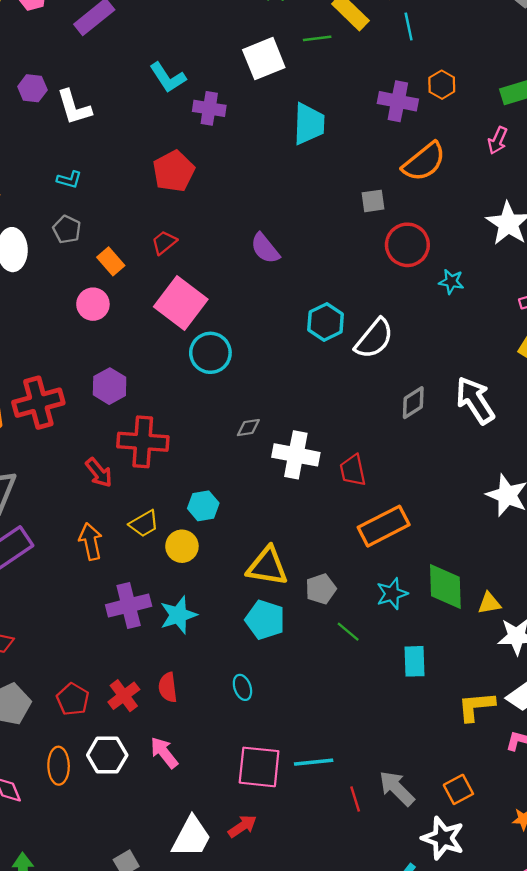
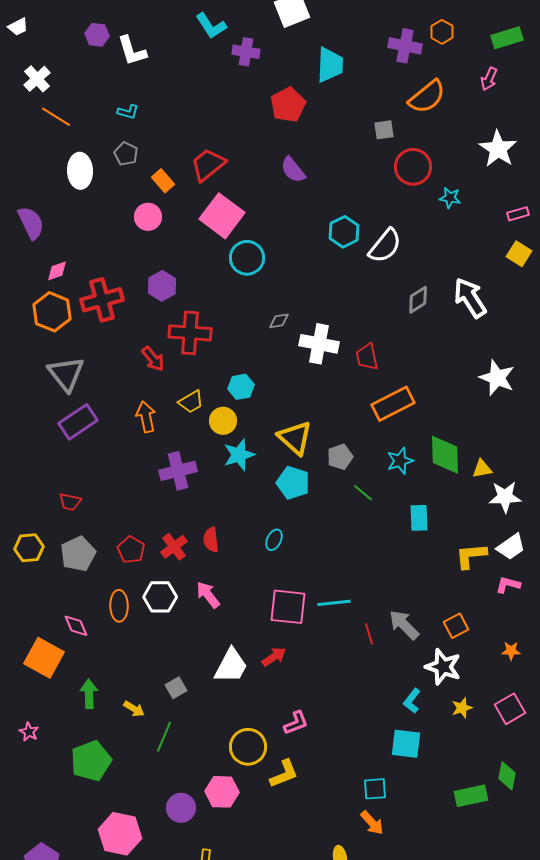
red pentagon: (174, 171) -> (288, 105), moved
red trapezoid: (164, 242) -> (208, 165), size x1.6
yellow triangle: (267, 566) -> (295, 438), turned 33
cyan star: (178, 615) -> (239, 455), moved
cyan ellipse: (242, 687) -> (274, 540), turned 45

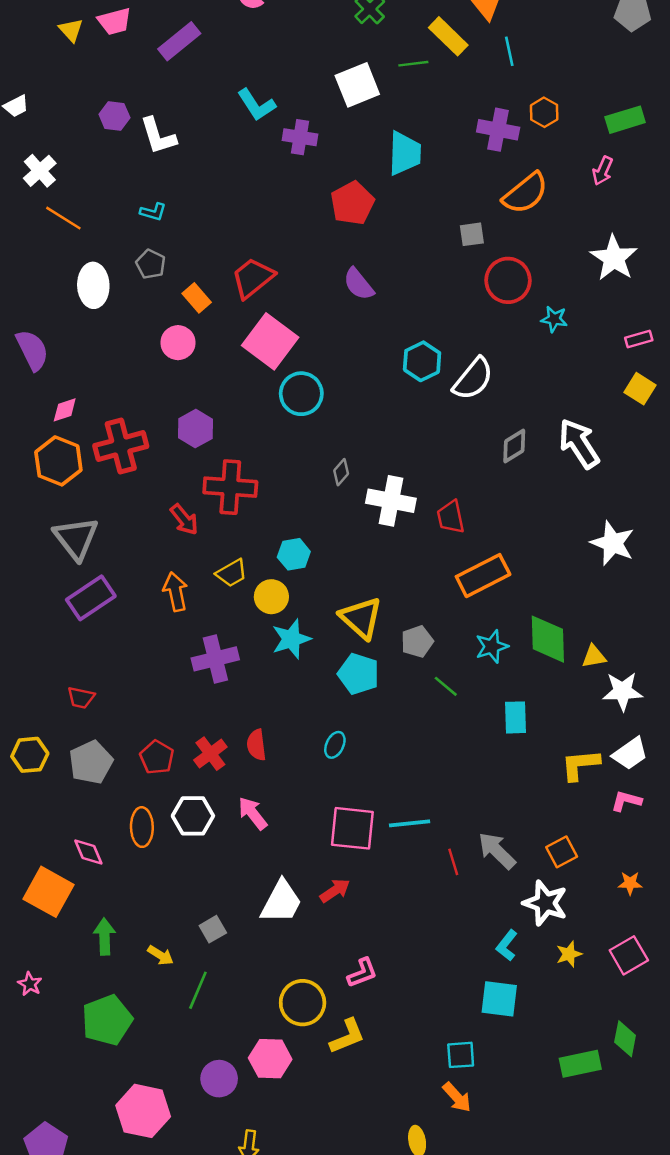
gray diamond: (279, 321) -> (341, 472), turned -40

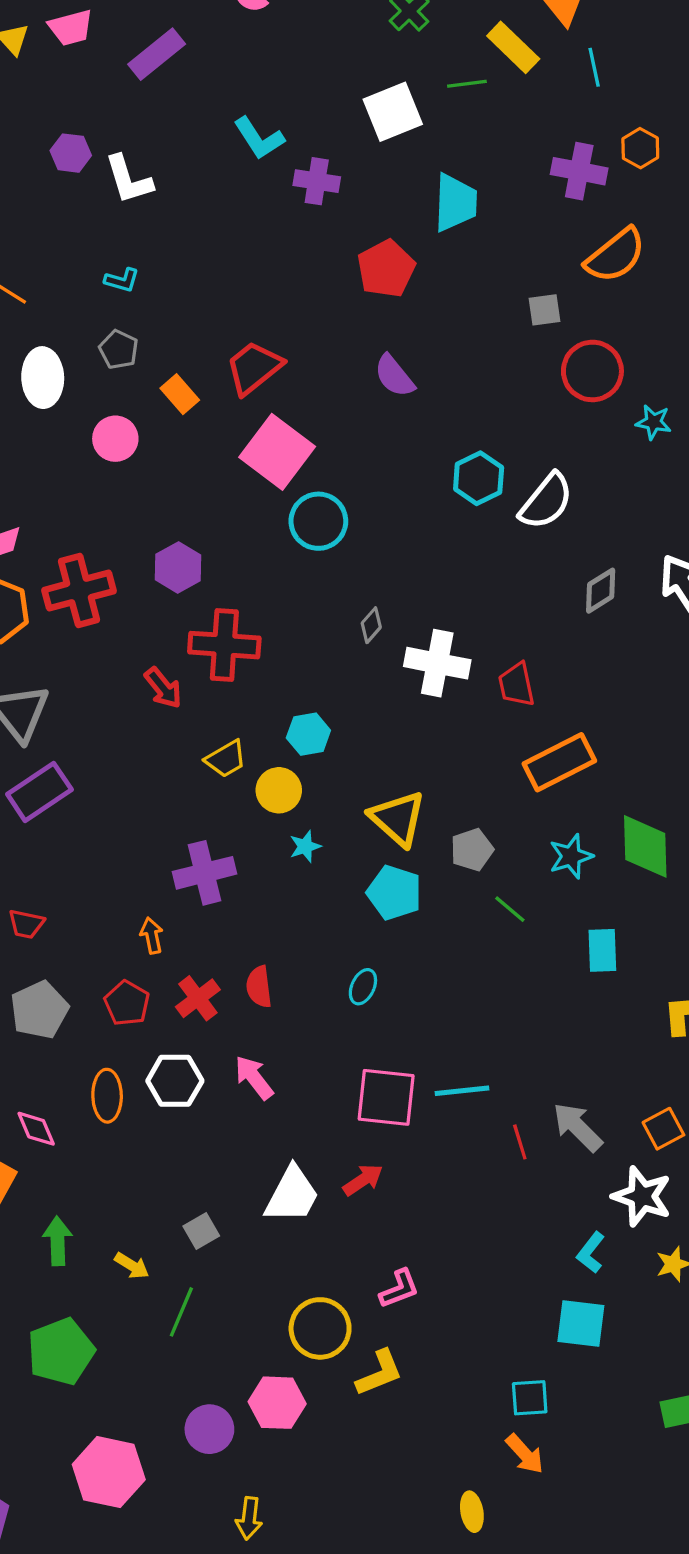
pink circle: (178, 343) -> (115, 439), moved
orange arrow: (176, 592) -> (152, 936), moved, size x0.7
cyan star: (291, 639) -> (305, 846), size x0.6

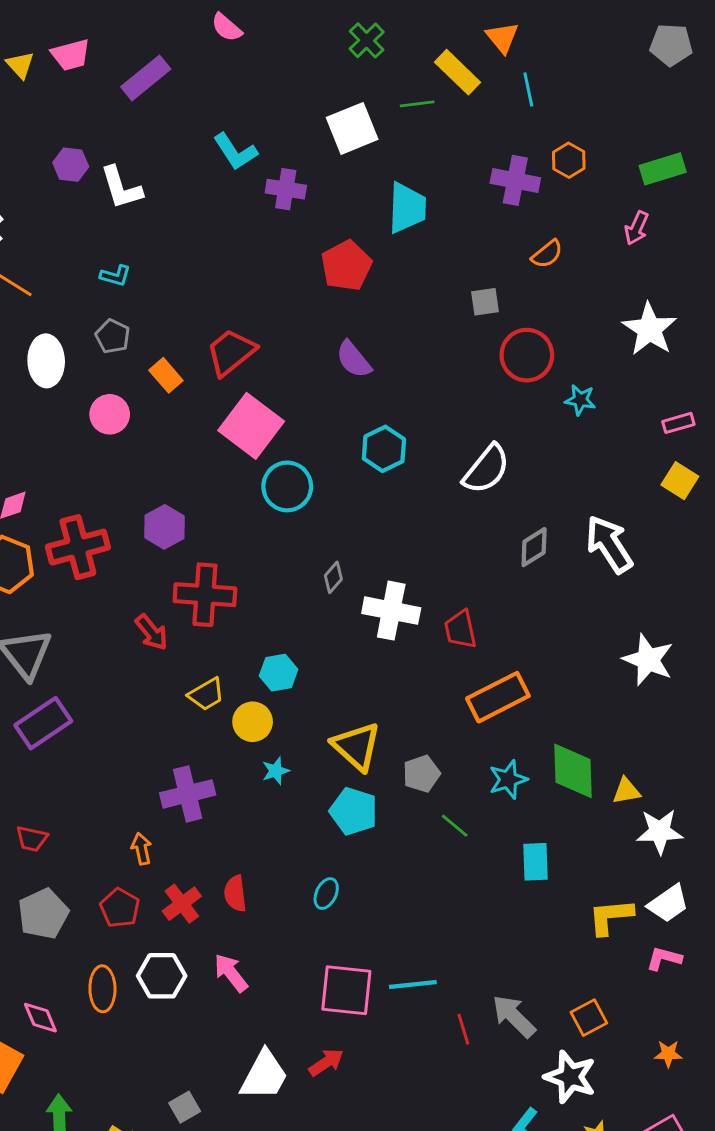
orange semicircle: (616, 255) -> (547, 254), size x0.6
cyan hexagon: (479, 478) -> (384, 449), moved

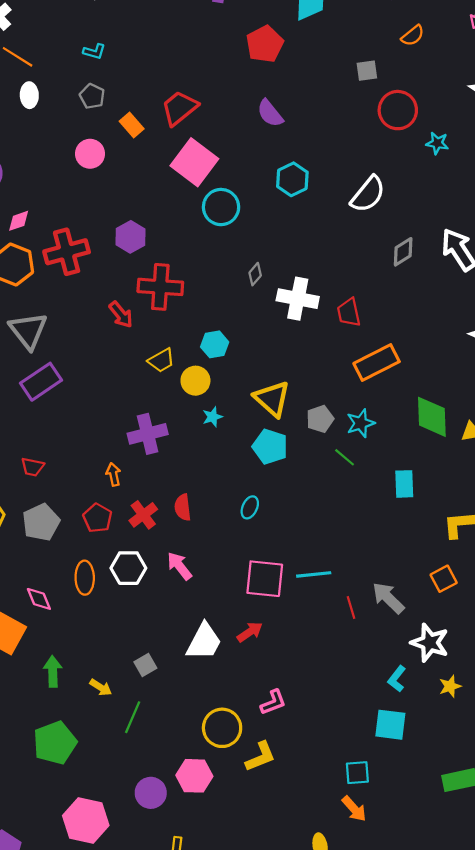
white ellipse: (46, 361) -> (29, 95), moved, size x0.7
cyan star: (508, 779) -> (361, 423), moved
orange square: (589, 1018) -> (444, 579), moved

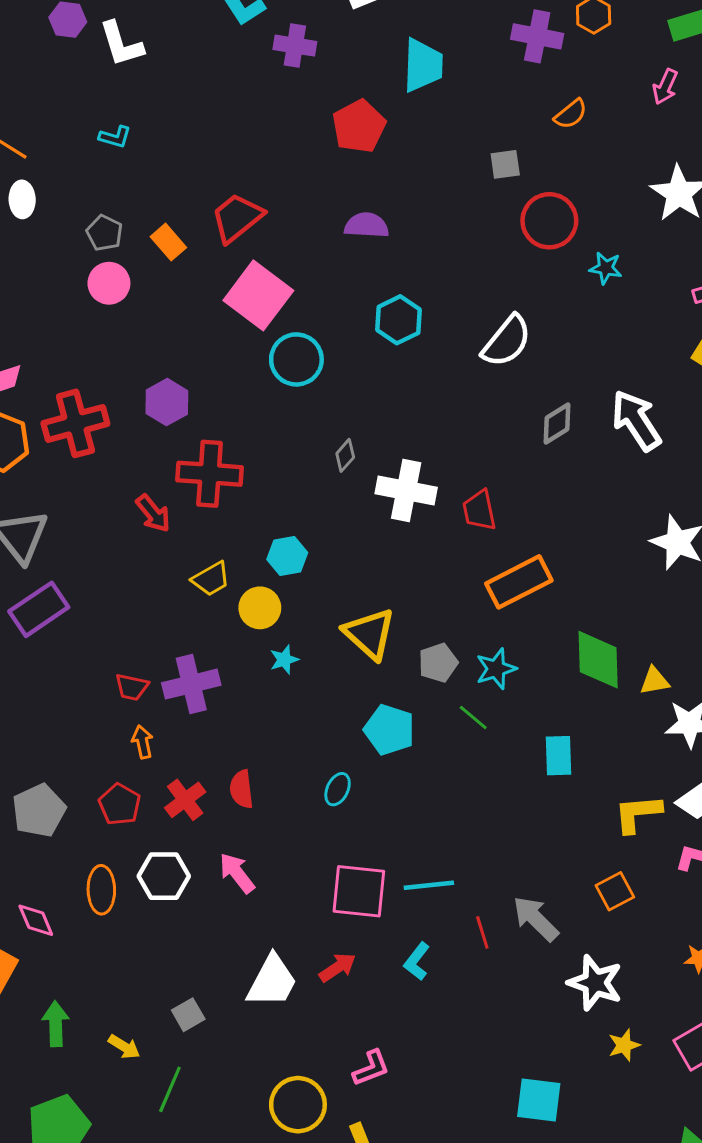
gray pentagon: (92, 96) -> (104, 233), moved
purple semicircle: (270, 113) -> (366, 225), turned 132
cyan pentagon: (270, 447) -> (389, 730), moved
red trapezoid: (33, 467) -> (132, 687), moved
cyan L-shape: (397, 679) -> (417, 961), moved

